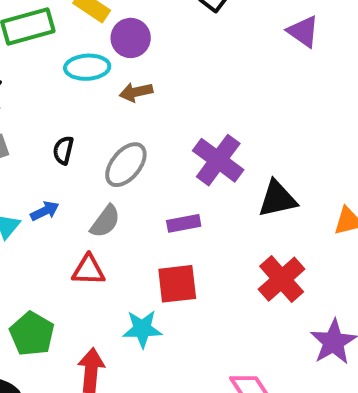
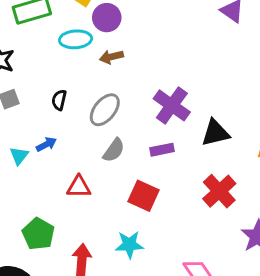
gray semicircle: (105, 221) -> (114, 150), moved
purple rectangle: (184, 223) -> (162, 150), moved
red square: (177, 284) -> (143, 196), turned 32
cyan star: (142, 329) -> (129, 245), moved

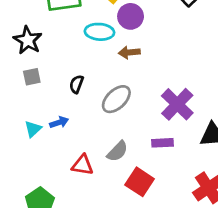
gray semicircle: (114, 150) -> (117, 151), moved

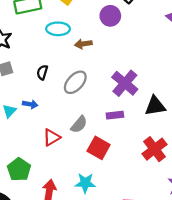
purple circle: (131, 16) -> (110, 16), moved
blue arrow: (59, 122) -> (30, 104), turned 32
red triangle: (83, 165) -> (52, 137), turned -36

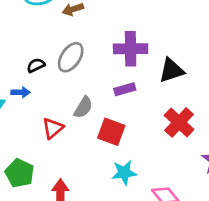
black semicircle: (42, 72) -> (36, 65), moved, turned 56
purple cross: (125, 83) -> (131, 49), turned -32
cyan star: (85, 183) -> (124, 173), moved

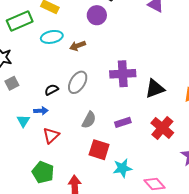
purple rectangle: (125, 89) -> (123, 122), moved
red triangle: (53, 128) -> (51, 135), moved
red square: (111, 132) -> (99, 150), moved

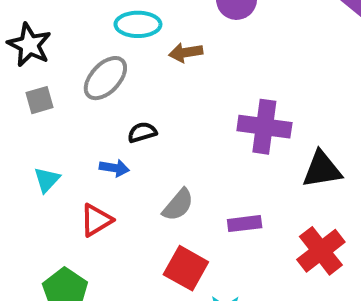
gray ellipse: (78, 82) -> (105, 78), moved
black semicircle: (51, 90) -> (142, 132), moved
blue arrow: (41, 111) -> (114, 168), moved

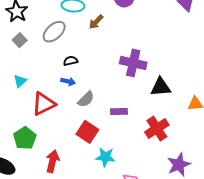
brown arrow: (186, 53) -> (96, 22), turned -42
gray square: (40, 100) -> (20, 40), turned -32
blue arrow: (114, 168) -> (68, 81), moved
red triangle: (96, 220) -> (44, 104), size x1.4

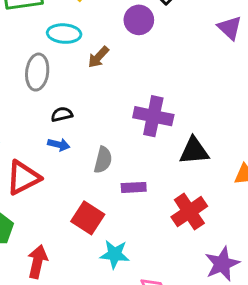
gray ellipse: (54, 32) -> (37, 72), turned -40
gray semicircle: (86, 99) -> (103, 160), moved, turned -30

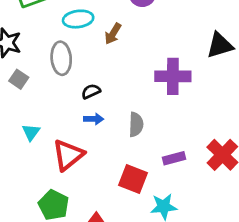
black triangle: (194, 151) -> (220, 45), moved
purple rectangle: (134, 187) -> (174, 158), moved

